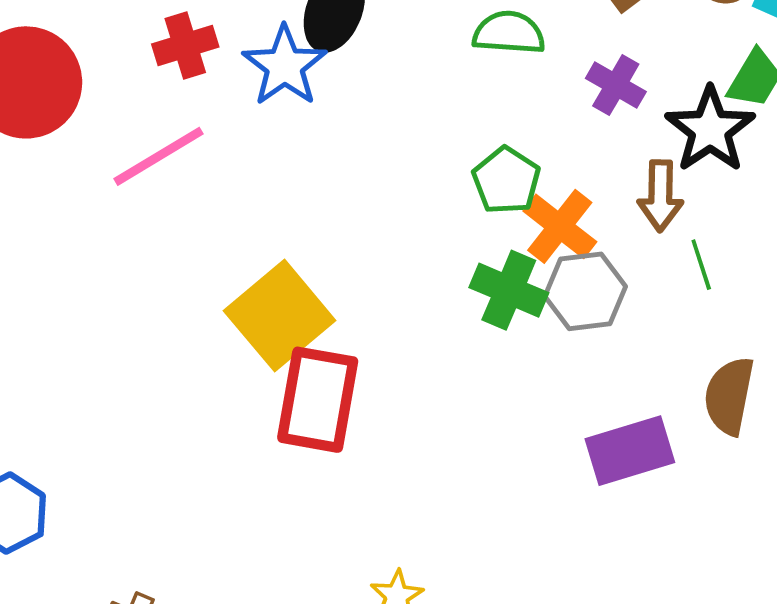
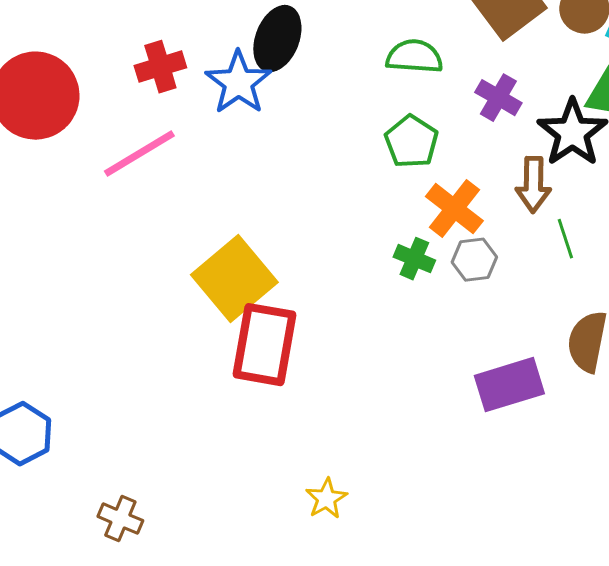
green pentagon: (506, 181) -> (411, 142), moved
green cross: (509, 290) -> (414, 259), size x0.7
gray hexagon: (585, 291) -> (474, 260), size x0.7

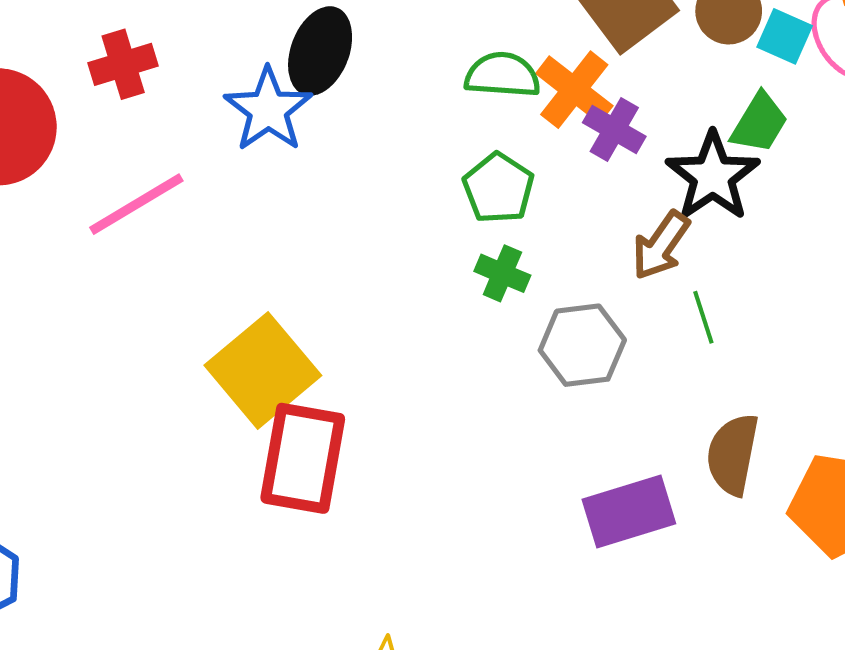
red cross: (160, 67) -> (123, 64), moved
brown arrow: (533, 185) -> (661, 245), turned 34
orange cross: (454, 209) -> (574, 90), moved
green cross: (414, 259) -> (502, 273), moved
gray hexagon: (474, 260) -> (582, 345), size x1.4

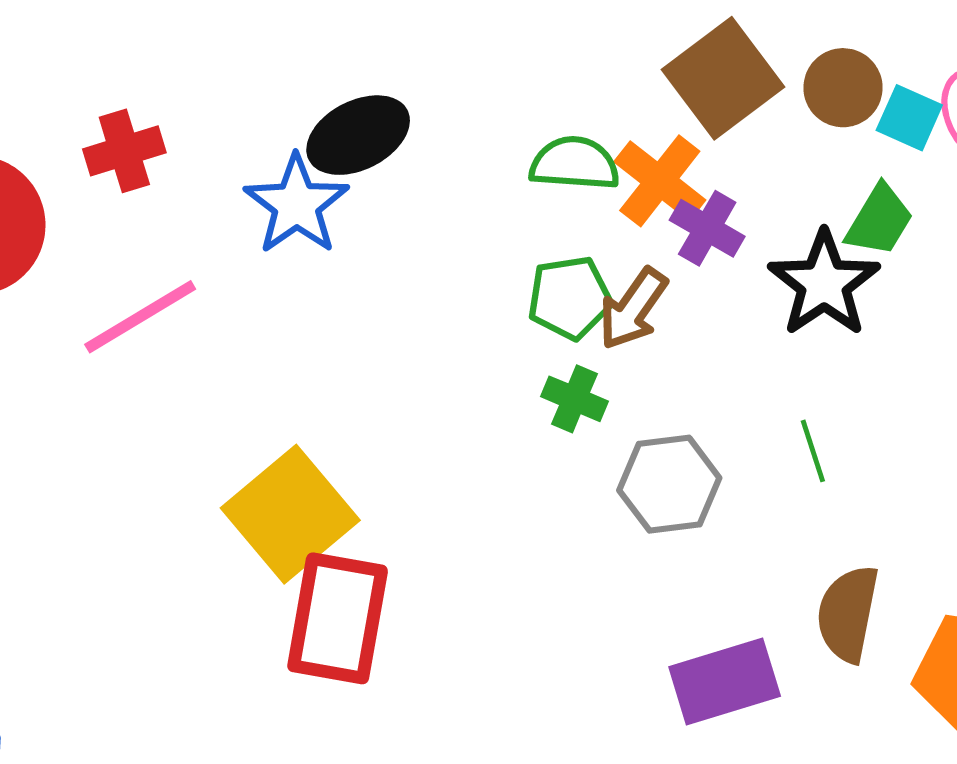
black ellipse: (320, 51) -> (358, 135), turned 42
green pentagon: (498, 188) -> (570, 298), turned 30
brown arrow: (661, 245) -> (633, 309), moved

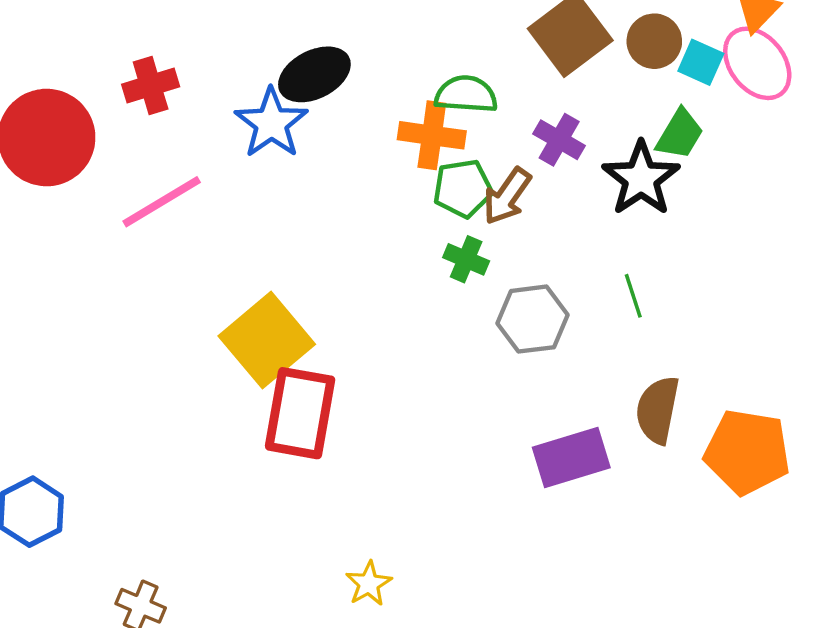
orange cross: (660, 181) -> (432, 135), moved, turned -30

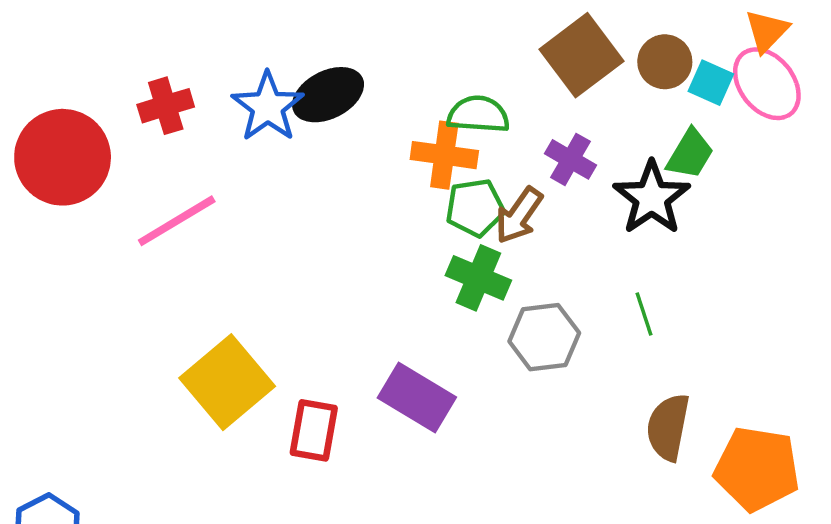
blue star: (271, 123) -> (268, 107), moved
green cross: (466, 259) -> (478, 278), size x1.4
yellow square: (267, 340) -> (227, 382), moved
red rectangle: (300, 413) -> (314, 430), size x0.7
purple rectangle: (571, 457) -> (417, 397), moved, turned 48

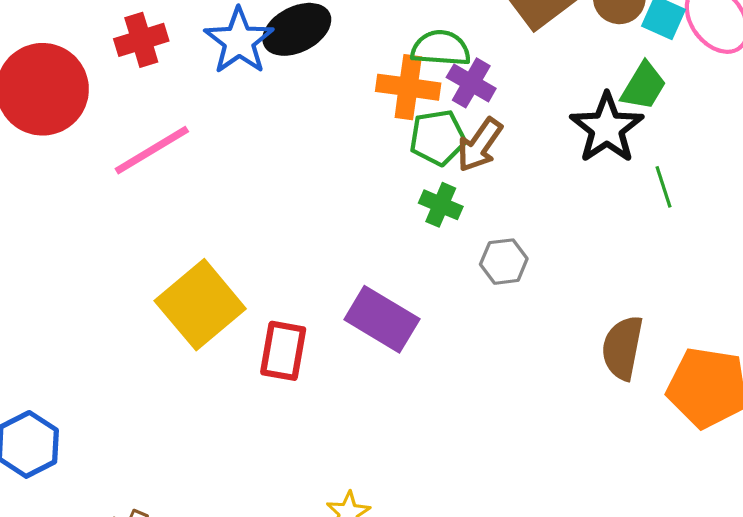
purple cross: (570, 159) -> (471, 83), moved
green cross: (478, 278) -> (441, 205), size x0.7
green line: (644, 314) -> (663, 187), moved
gray hexagon: (544, 337) -> (504, 262), size x0.7

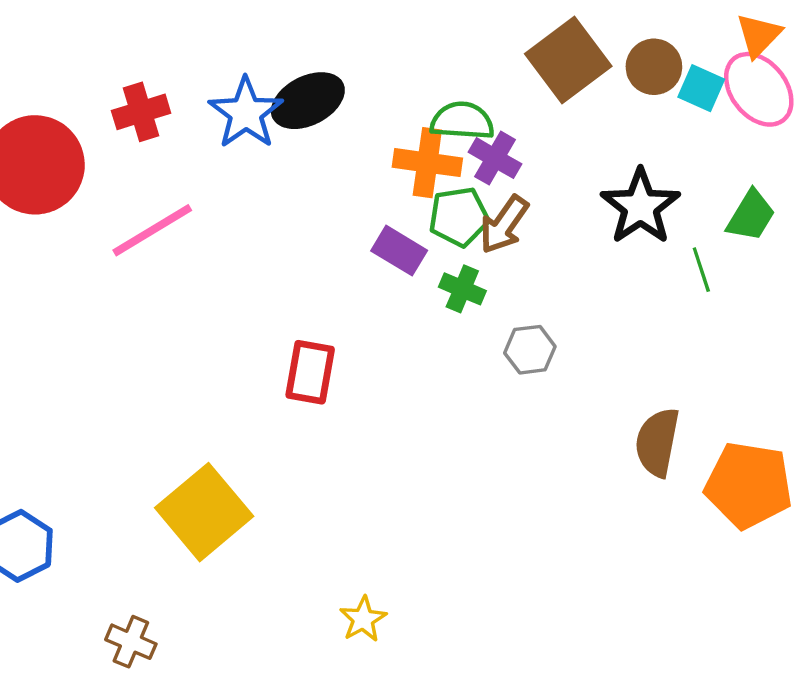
green trapezoid: (644, 86) -> (751, 216), moved
yellow square: (200, 305) -> (204, 512), moved
purple rectangle: (382, 319) -> (399, 251), moved, size x0.7
red rectangle: (283, 351) -> (310, 372), moved

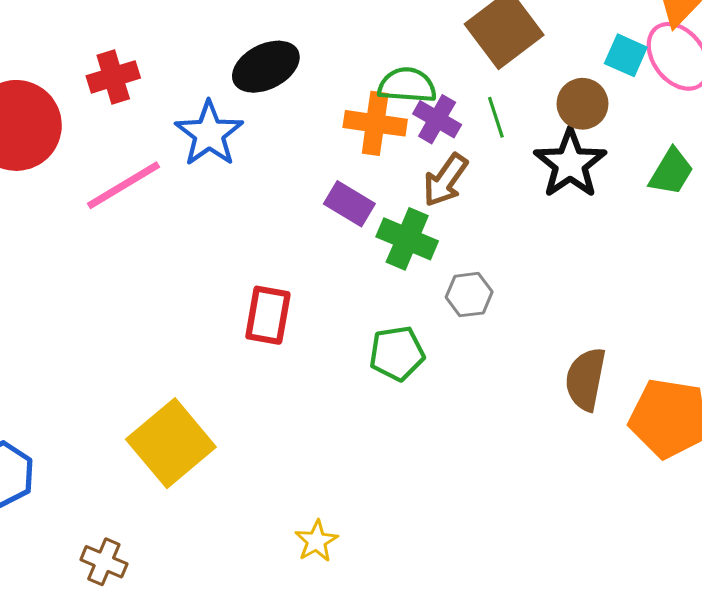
brown circle: (654, 67) -> (582, 104), moved
blue star: (246, 113) -> (209, 134), moved
green pentagon: (459, 217) -> (397, 353), moved
green line: (701, 270) -> (496, 117), moved
green cross: (462, 289) -> (407, 239), size x1.4

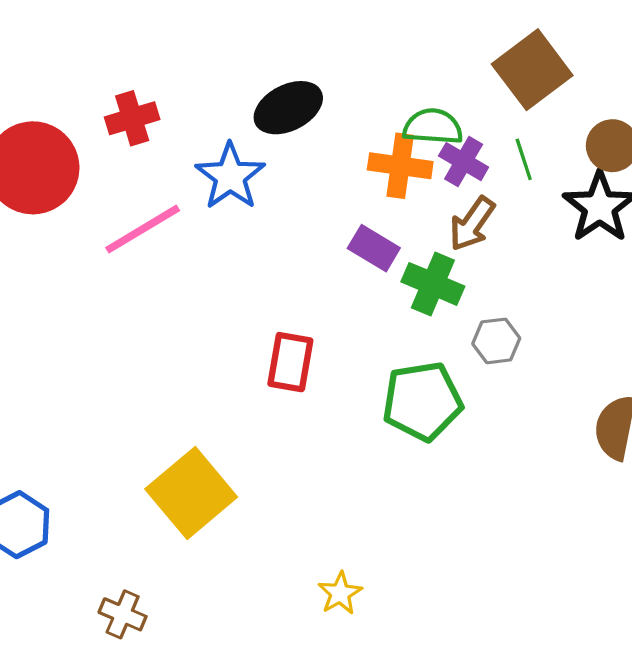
green pentagon: (397, 353) -> (422, 401), size x1.4

